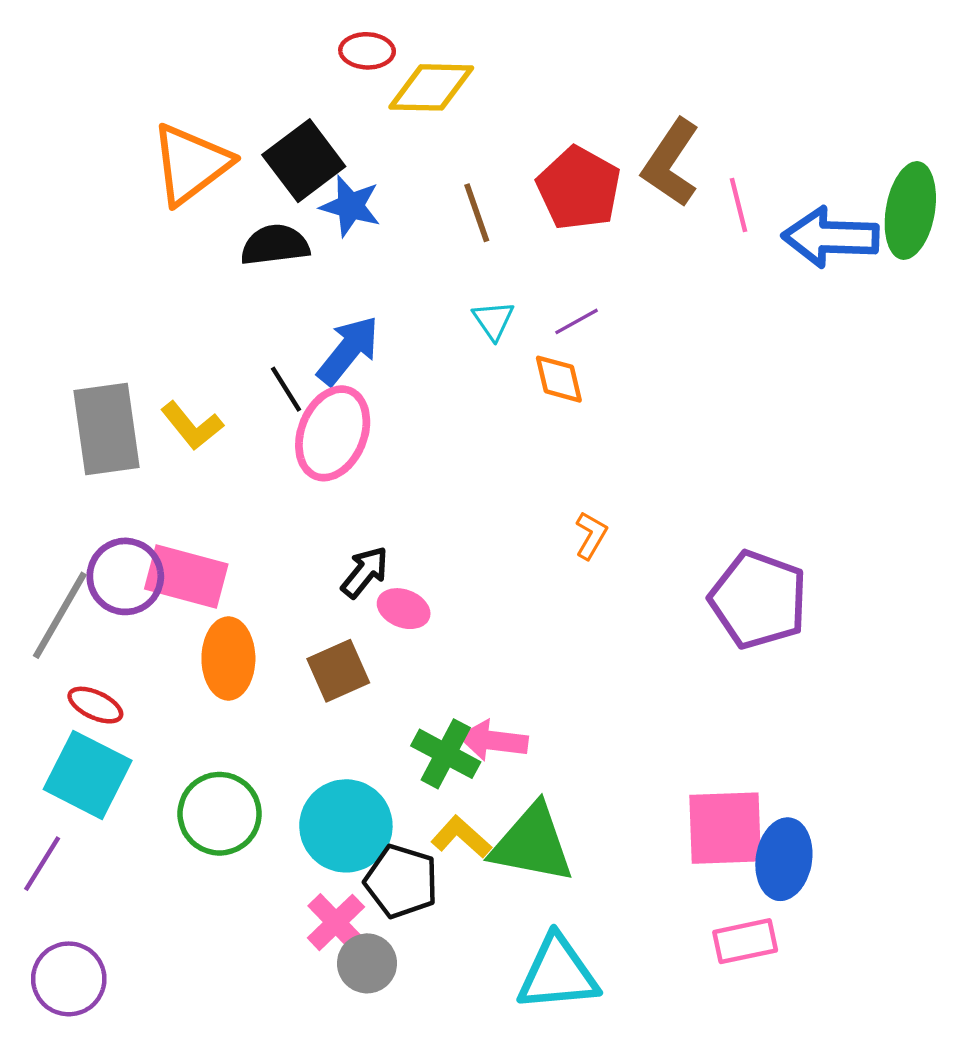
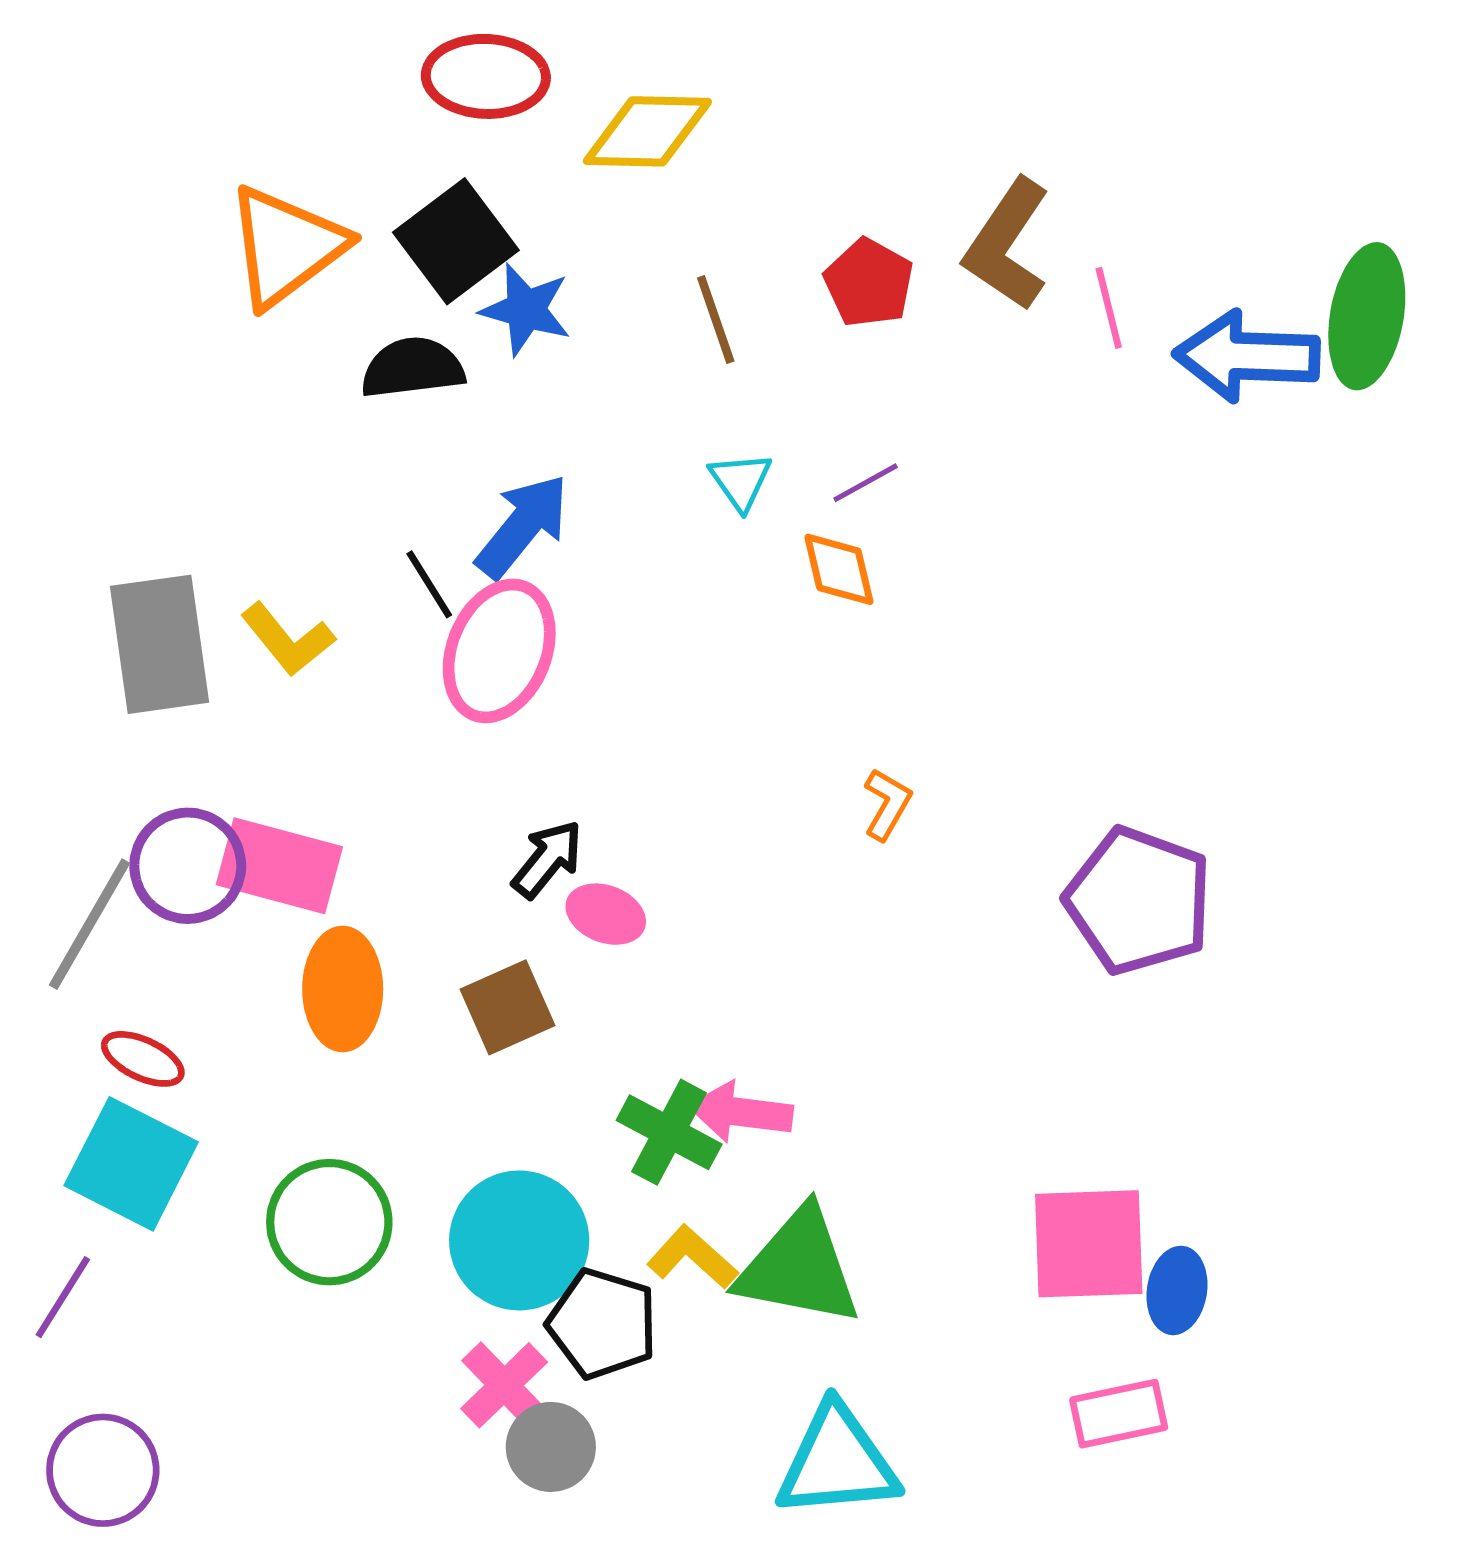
red ellipse: (367, 51) -> (486, 76), moved, size x1.5
red pentagon: (579, 188) -> (869, 283), size x0.7
blue ellipse: (784, 859) -> (1177, 1290), size x0.7

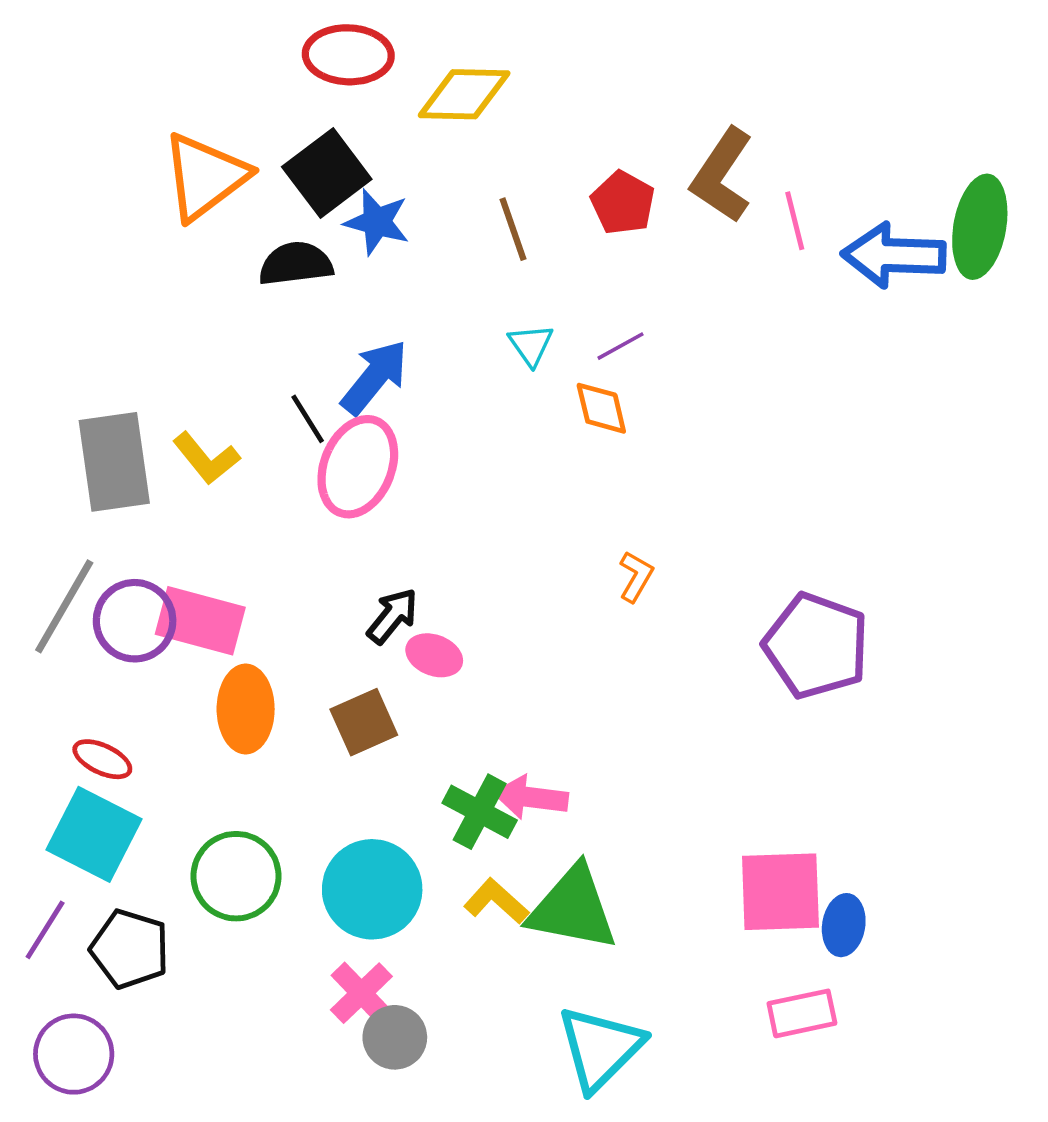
gray line: (90, 924) -> (64, 606), moved
black pentagon: (602, 1324) -> (130, 949), moved
cyan triangle: (837, 1462) -> (600, 1048), turned -40

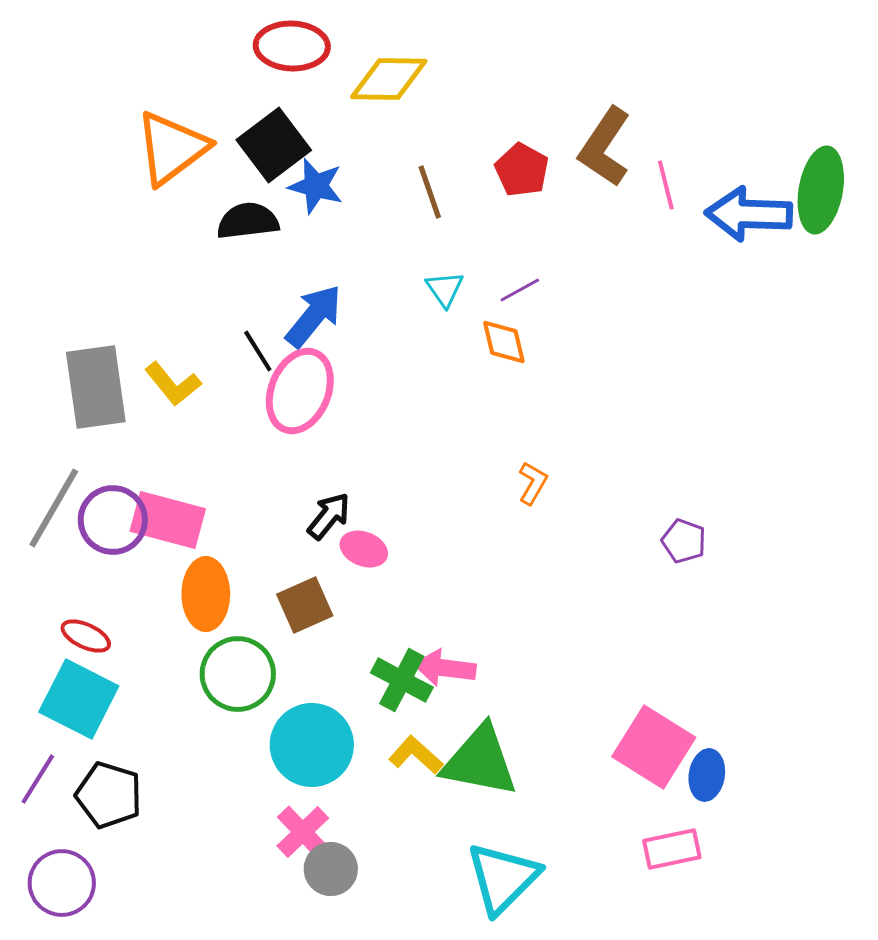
purple pentagon: (816, 646) -> (684, 541), size x0.5
green circle: (236, 876) -> (238, 674), moved
pink square: (780, 892) -> (654, 747), turned 34

